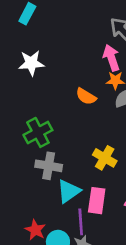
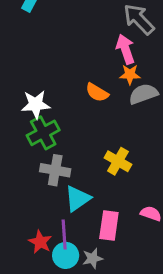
white star: (31, 63) -> (36, 104), moved
pink rectangle: (97, 201) -> (109, 226), moved
purple line: (81, 222) -> (64, 234), moved

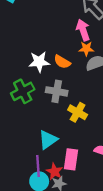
white star: (36, 104) -> (39, 62), moved
gray cross: (55, 170) -> (57, 91), moved
red star: (40, 242) -> (55, 171), moved

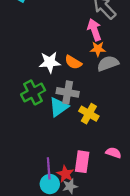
cyan triangle: (48, 140) -> (59, 107), moved

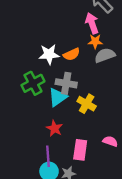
orange semicircle: (73, 62) -> (72, 54), turned -56
red star: (65, 174) -> (54, 128), moved

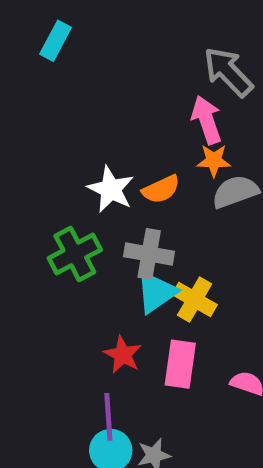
white star: (49, 54) -> (111, 189), turned 30
cyan triangle: (58, 97) -> (156, 292), moved
pink rectangle: (80, 150) -> (180, 364), moved

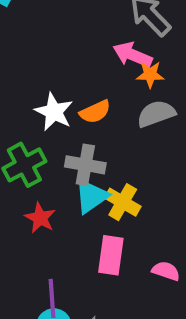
pink arrow: (207, 120) -> (133, 55), turned -48
orange star: (214, 161) -> (150, 74), moved
red star: (123, 355) -> (40, 218), moved

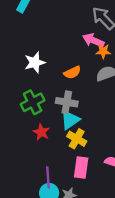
white star: (54, 112) -> (35, 62), moved, turned 30
yellow cross: (123, 202) -> (77, 139), moved
pink rectangle: (111, 255) -> (81, 167), moved

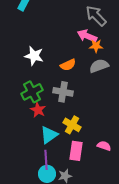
white star: (35, 62) -> (34, 56), turned 30
cyan triangle: (70, 120) -> (49, 135), moved
red star: (41, 132) -> (38, 110), moved

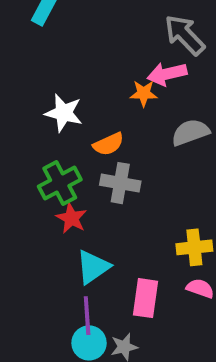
pink arrow: (87, 36) -> (167, 74), turned -36
orange star: (96, 46) -> (144, 93), moved
orange semicircle: (68, 65) -> (109, 144), moved
yellow cross: (72, 125) -> (194, 247), moved, turned -36

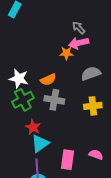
gray arrow: (185, 35) -> (79, 28), moved, size x0.6
white star: (64, 113) -> (19, 79), moved
red star: (71, 218) -> (33, 127), moved
yellow cross: (194, 247) -> (93, 106), moved

